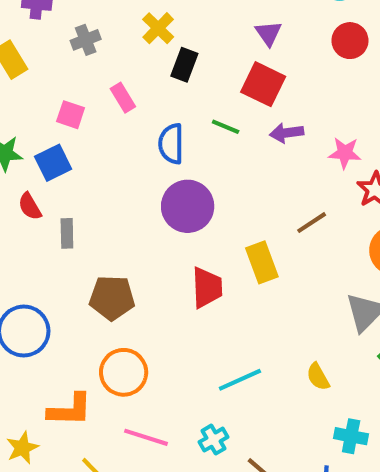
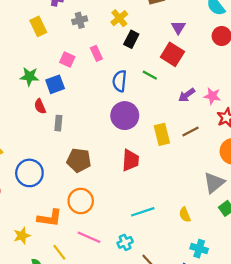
purple arrow: (287, 133) -> (187, 95), moved, turned -35
yellow rectangle: (262, 262) -> (162, 134), moved

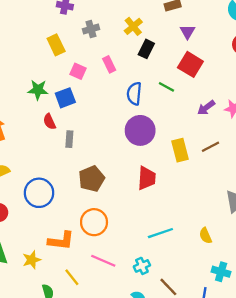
yellow rectangle: (38, 26) -> (56, 45), moved
purple triangle: (178, 27) -> (187, 32), moved
brown pentagon: (79, 160) -> (92, 179), turned -30

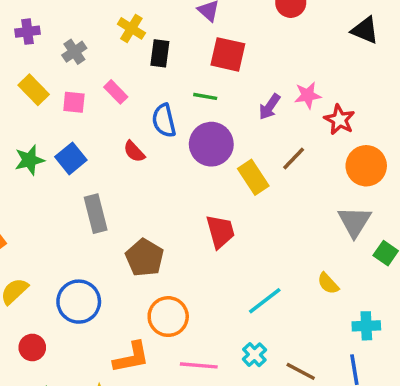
pink square: (78, 71) -> (74, 102), moved
red semicircle: (49, 122) -> (134, 152), moved
purple circle: (140, 130) -> (211, 144), moved
gray rectangle: (69, 139) -> (96, 214), size x1.5

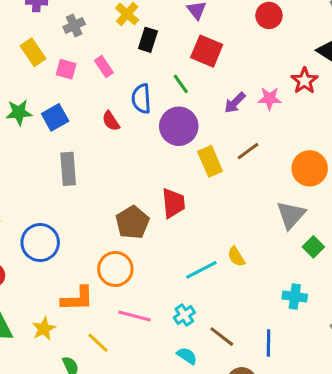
green line: (205, 96) -> (181, 84), turned 35
red star: (340, 120) -> (305, 81), moved
brown pentagon: (145, 258) -> (132, 222), moved
yellow semicircle: (328, 283) -> (236, 257), moved
cyan cross: (366, 326) -> (295, 297), moved

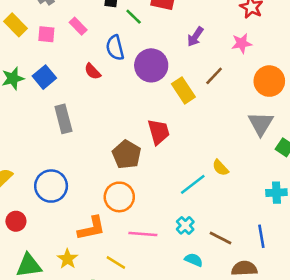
green line: (181, 84) -> (134, 17), moved
pink star: (270, 99) -> (242, 43), moved

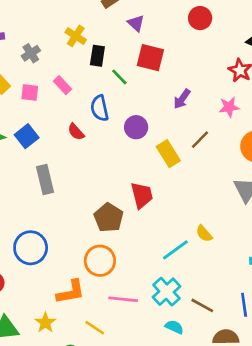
purple circle: (151, 65) -> (136, 127), size x0.7
cyan cross: (185, 225) -> (167, 292), size x1.5

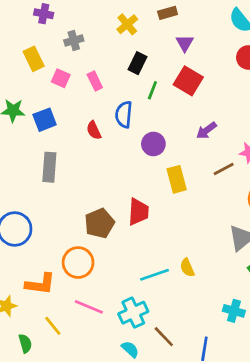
yellow cross: (76, 36) -> (127, 24), moved
green line: (119, 77) -> (152, 90), turned 48
brown line: (200, 140) -> (224, 169), moved

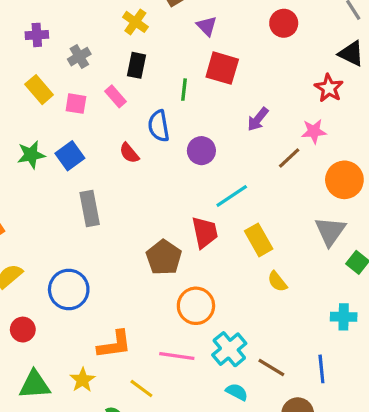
black rectangle: (138, 63) -> (137, 65), moved
yellow rectangle: (177, 179) -> (259, 240), moved
orange circle: (78, 263) -> (196, 306), moved
cyan line: (154, 275) -> (232, 196), moved

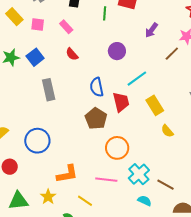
pink rectangle: (115, 96) -> (66, 27), moved
blue semicircle: (159, 126) -> (97, 87), moved

